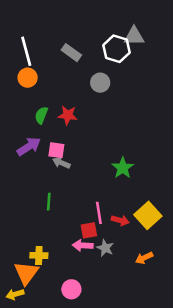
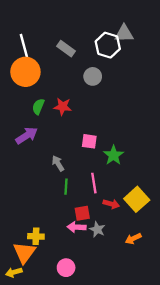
orange circle: (28, 78) -> (25, 72), size x1.6
pink square: (56, 150) -> (89, 141), moved
gray arrow: (61, 163) -> (58, 163), moved, turned 35
green line: (49, 202) -> (66, 187), moved
pink line: (99, 213) -> (94, 183), moved

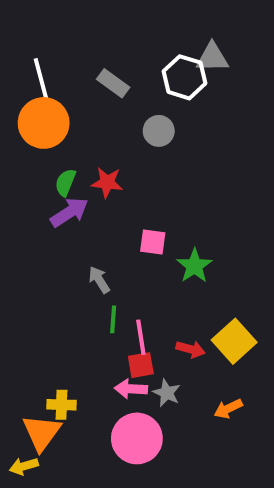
purple arrow: (27, 136) -> (69, 212), moved
pink line: (94, 183) -> (141, 337), moved
pink circle: (66, 268) -> (137, 438), moved, size x1.6

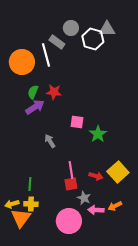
white line: (42, 81) -> (46, 55), moved
gray circle: (159, 131) -> (71, 28), moved
green line: (113, 319) -> (30, 184), moved
pink arrow: (131, 389) -> (96, 210), moved
yellow arrow: (24, 466) -> (12, 204), moved

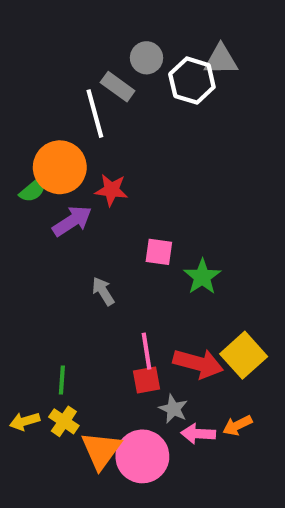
orange circle: (22, 62) -> (60, 167), moved
green semicircle: (33, 92) -> (33, 190), moved, turned -152
red arrow: (96, 176) -> (198, 363), size x1.6
yellow cross: (31, 204) -> (64, 421), turned 32
orange triangle: (21, 218) -> (101, 450), moved

